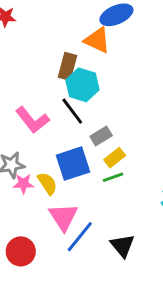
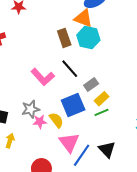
brown rectangle: (68, 66) -> (64, 38), turned -30
cyan hexagon: (82, 85) -> (88, 38), moved
black triangle: (122, 246) -> (107, 149), moved

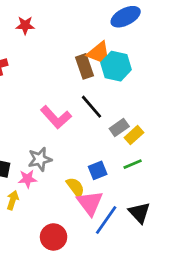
orange triangle: (83, 18) -> (99, 53), moved
yellow rectangle: (102, 99) -> (134, 135), moved
blue square: (73, 105) -> (98, 170), moved, size x0.6
yellow semicircle: (56, 120) -> (75, 187), moved
pink star: (40, 121) -> (27, 179), moved

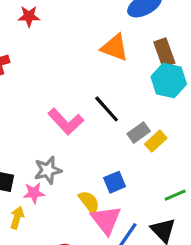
brown rectangle: (84, 66) -> (164, 53), moved
cyan hexagon: (116, 66) -> (169, 80), moved
green line: (133, 164) -> (175, 195), moved

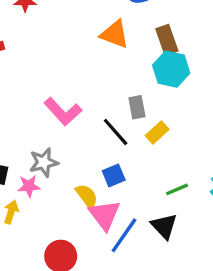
black line: (107, 109) -> (116, 132), moved
gray rectangle: (139, 133) -> (137, 107), moved, turned -65

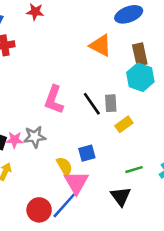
pink L-shape: (63, 111) -> (54, 100), turned 56
black line: (116, 132) -> (92, 104), moved
pink star: (29, 186) -> (15, 140), moved
blue line: (124, 235) -> (64, 205), moved

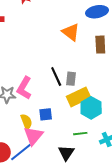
cyan hexagon: (140, 77) -> (91, 108), moved
pink L-shape: (54, 100) -> (24, 88), moved
yellow rectangle: (124, 124) -> (78, 97), size x1.6

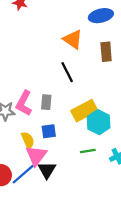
black line: (56, 77) -> (67, 72), moved
gray rectangle: (71, 79) -> (46, 102), moved
black triangle: (66, 153) -> (47, 170), moved

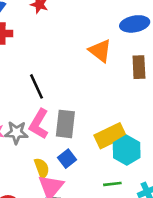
black line: (67, 72) -> (36, 86), moved
gray rectangle: (46, 102) -> (65, 124), size x1.5
blue square: (49, 131) -> (67, 159), turned -32

